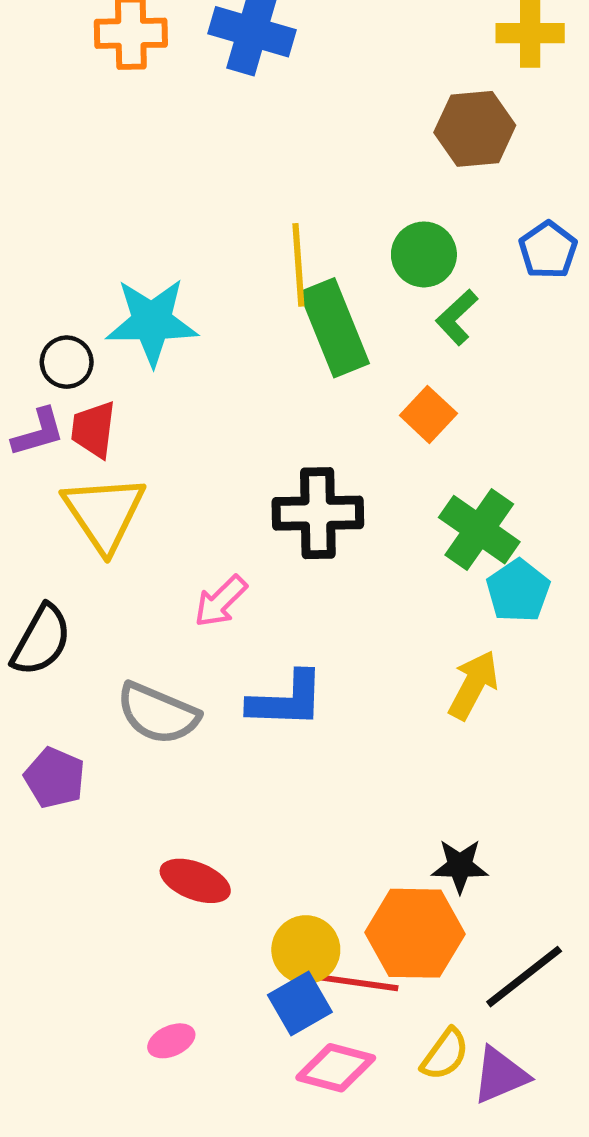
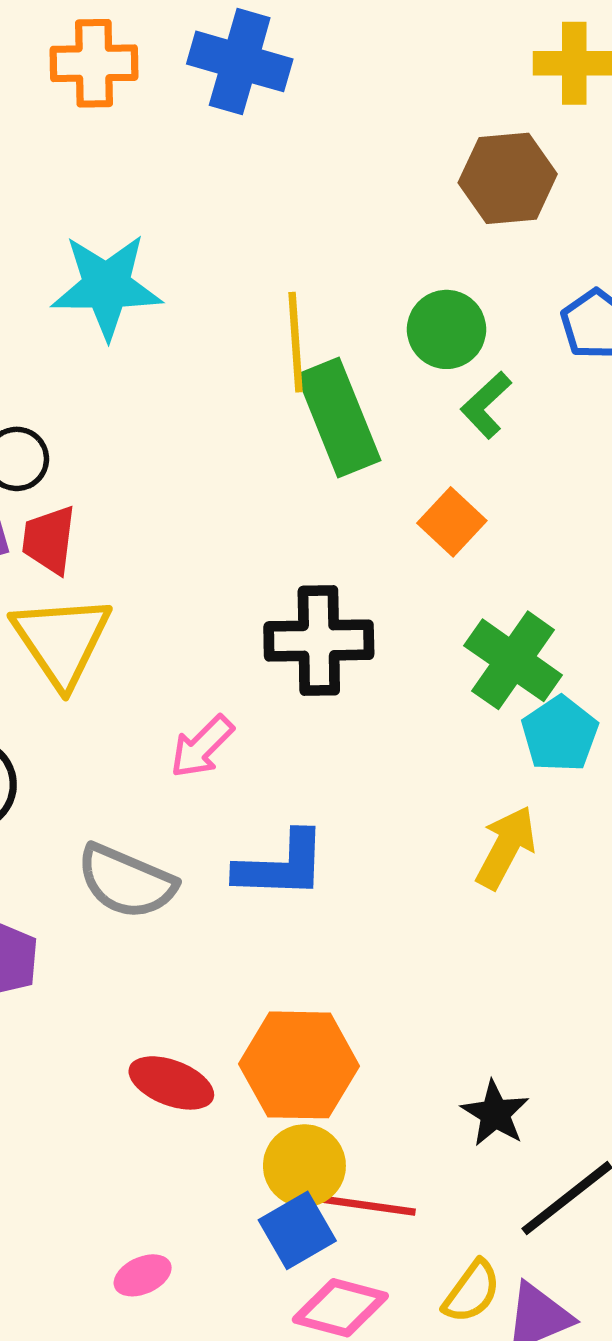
cyan star: (152, 322) -> (107, 286), moved
black star: (460, 866) -> (495, 1114), moved, turned 30
orange hexagon: (415, 933) -> (299, 1065), moved

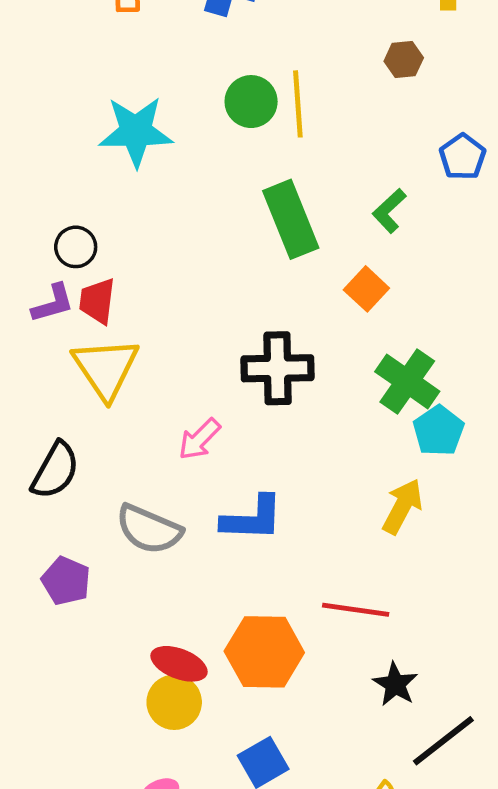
brown hexagon: (508, 178) -> (404, 60), size x0.6
green circle: (447, 329) -> (251, 102), moved
yellow line: (295, 342) -> (298, 104), moved
yellow circle: (304, 1166) -> (174, 702), moved
red line: (366, 1205) -> (356, 610), moved

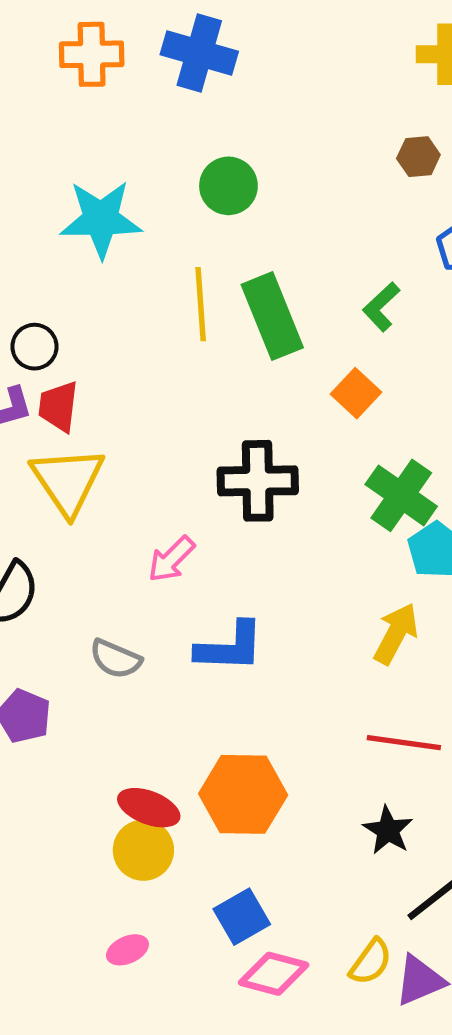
brown hexagon: (404, 60) -> (418, 157), moved
yellow line: (298, 104) -> (201, 304), moved
gray semicircle: (149, 529) -> (116, 659), size x0.7
red line: (356, 610) -> (404, 743), moved

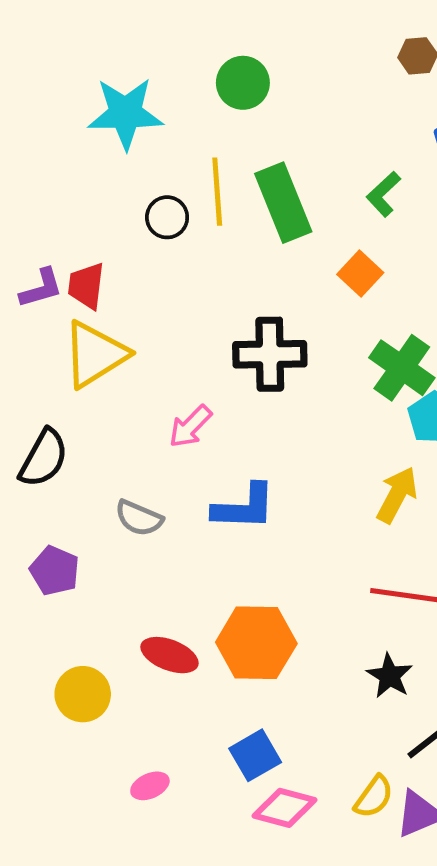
black circle: (34, 347) -> (167, 217), moved
yellow triangle: (68, 481) -> (95, 354), turned 32
yellow circle: (143, 850) -> (83, 694), moved

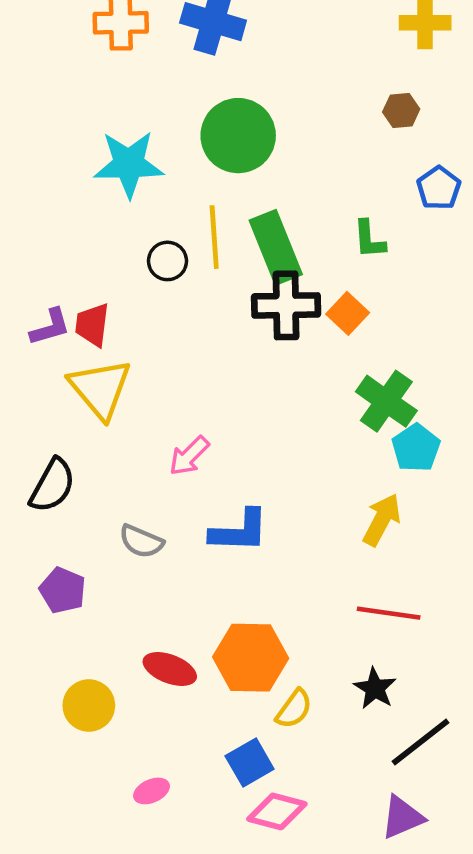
green circle: (243, 83) -> (238, 136), size x1.5
green L-shape: (383, 194) -> (369, 239), turned -51
yellow triangle: (95, 354) -> (100, 389), turned -38
black cross: (270, 354) -> (286, 305), moved
yellow semicircle: (374, 797) -> (294, 709), moved

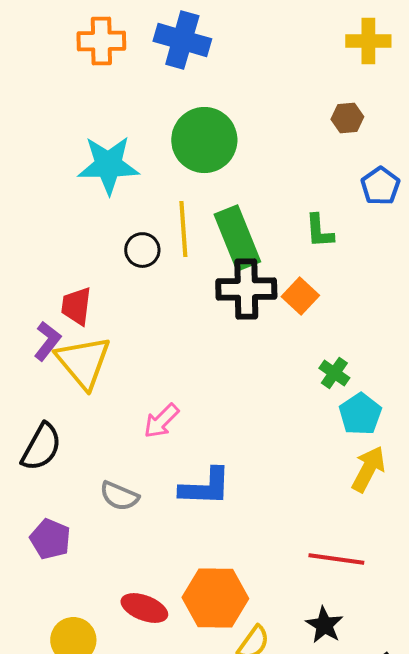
purple L-shape: (50, 327) -> (47, 341), moved, turned -36
green cross: (386, 401) -> (334, 373), size x0.6
yellow arrow: (382, 520) -> (368, 469), moved

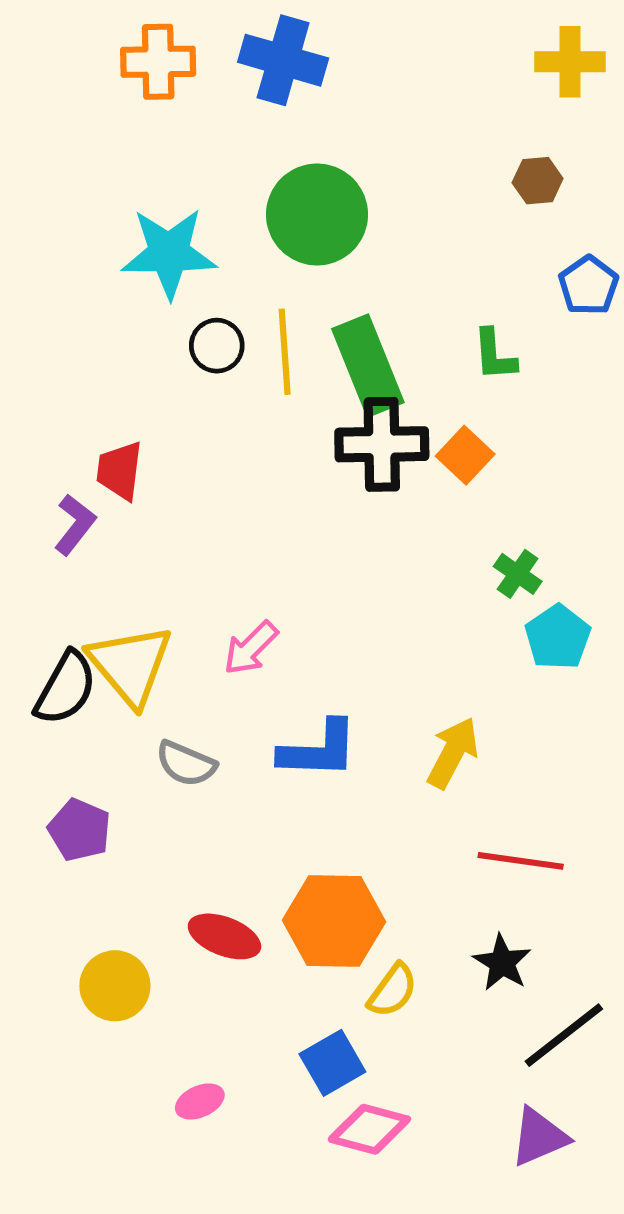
black circle: (142, 250) -> (217, 346), moved
yellow triangle: (83, 362) -> (130, 665), moved
yellow arrow: (368, 469) -> (453, 753), moved

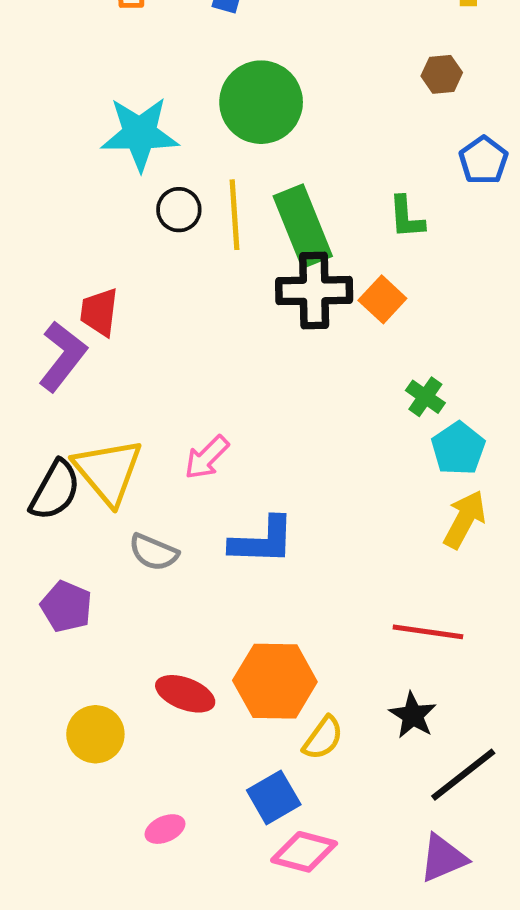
purple L-shape: (75, 525) -> (63, 356), size x1.4
yellow arrow: (453, 753) -> (465, 519), moved

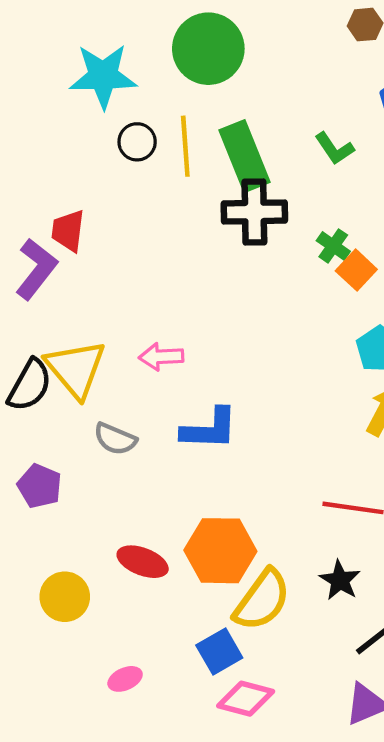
green L-shape: (406, 217) -> (334, 148), turned -30
orange square: (382, 299) -> (356, 270), moved
green cross: (425, 397) -> (333, 246), moved
pink arrow: (207, 457) -> (161, 357), turned 42
yellow semicircle: (323, 738) -> (262, 600), size x1.6

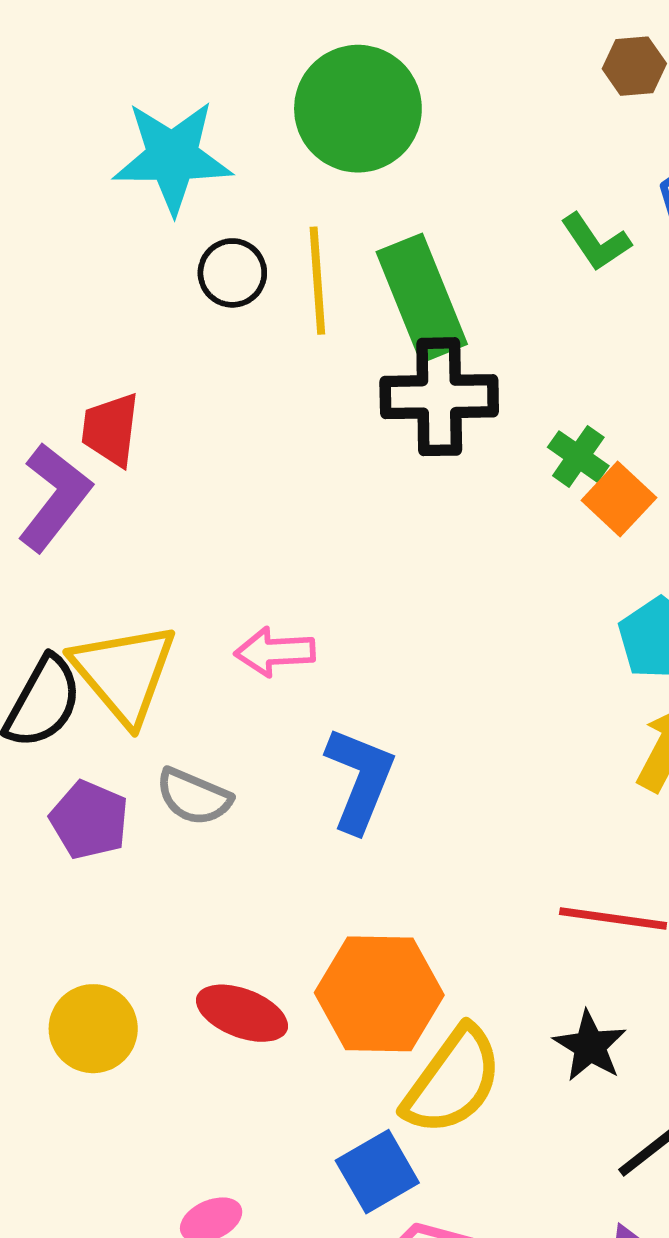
green L-shape: (334, 148) -> (596, 242), moved
blue L-shape: (209, 429) -> (360, 779), turned -70
purple pentagon: (40, 486) -> (89, 820), moved
yellow circle: (65, 597) -> (93, 1029), moved

